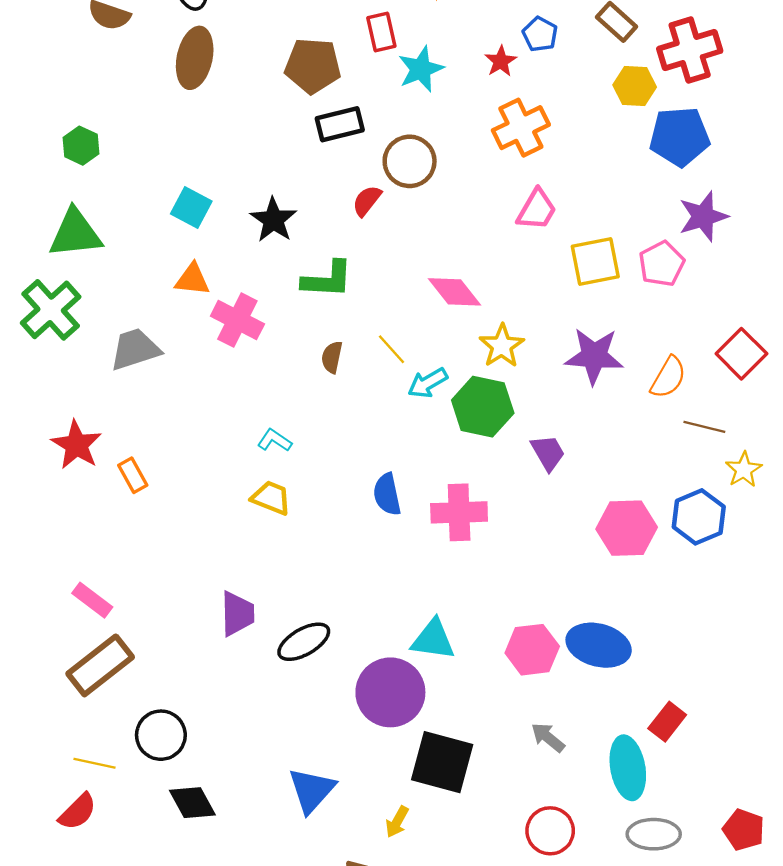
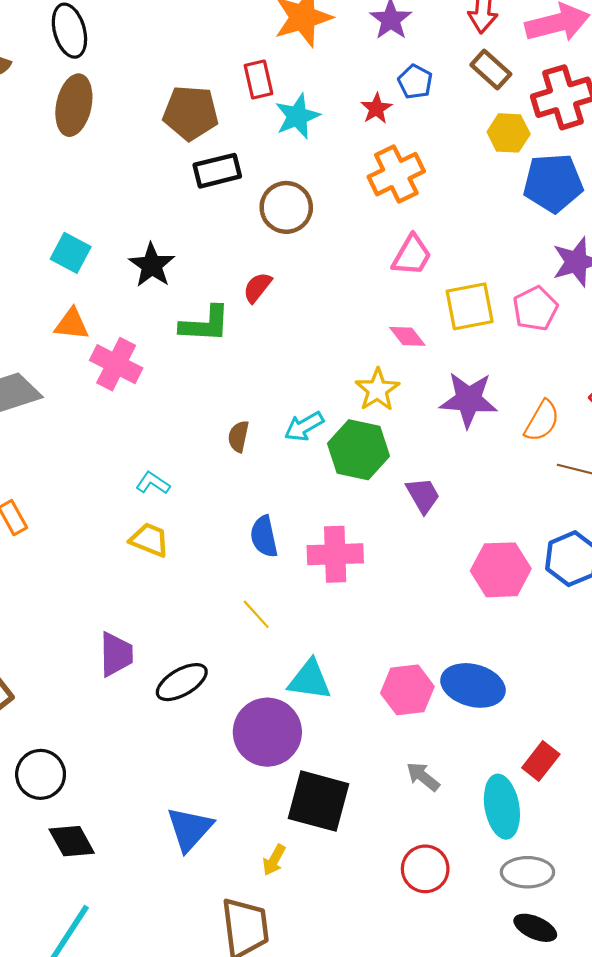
red semicircle: (367, 201) -> (257, 287), moved
pink diamond: (455, 292) -> (407, 336), moved, size x0.7
yellow line: (392, 349) -> (256, 614), moved
brown semicircle: (332, 357) -> (238, 436), moved

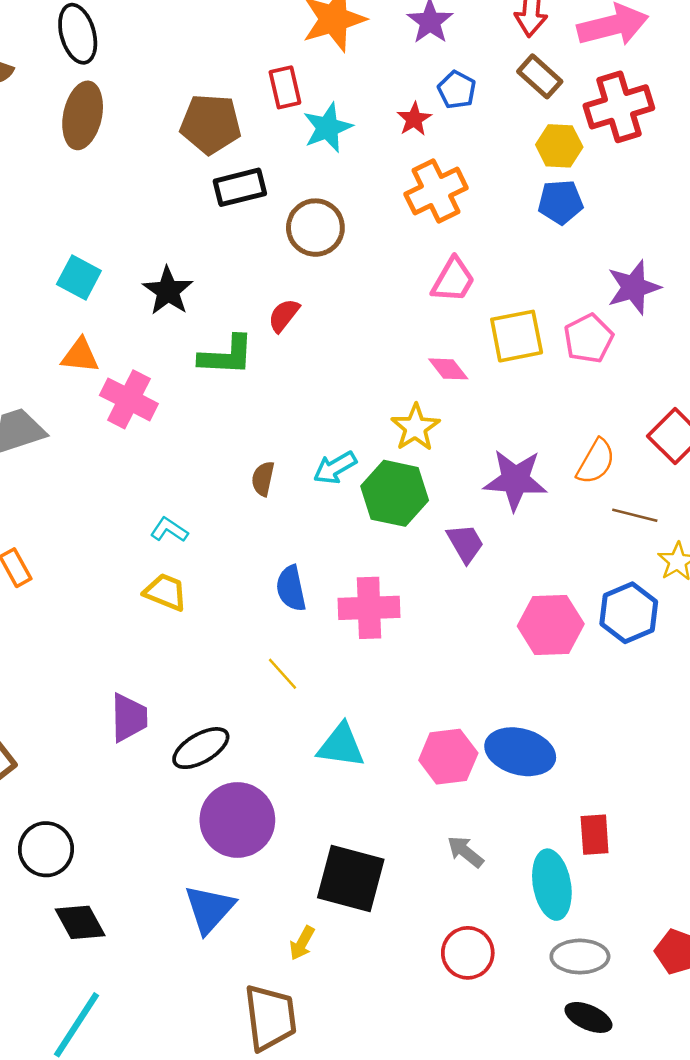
blue pentagon: (553, 183) -> (560, 202), moved, size x0.7
purple star: (469, 400) -> (515, 480), moved
purple circle: (267, 732) -> (237, 820), moved
red rectangle: (541, 761) -> (595, 835), turned -42

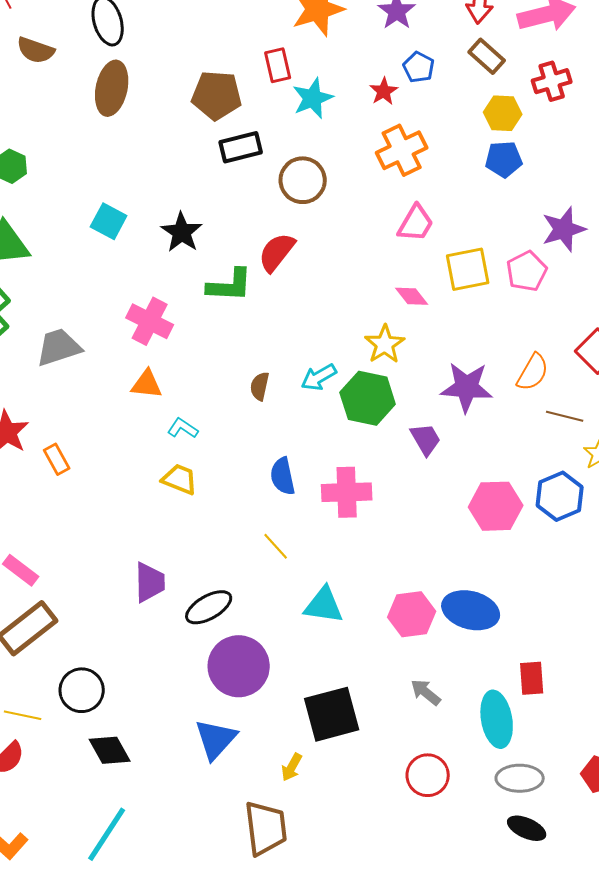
red cross: (619, 107) -> (552, 81), size x0.7
red semicircle: (284, 315) -> (277, 252), size x1.4
orange triangle: (80, 356) -> (147, 384), moved
black square: (351, 878) -> (332, 714), turned -30

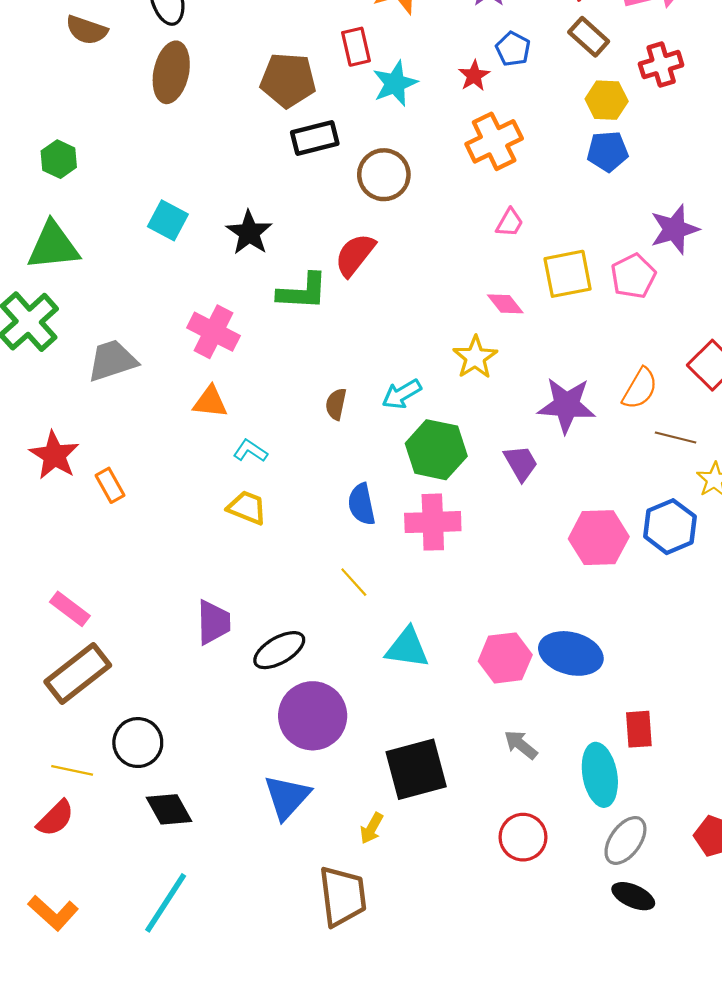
pink trapezoid: (416, 223) -> (510, 223), size x0.7
green hexagon: (368, 398) -> (436, 450), moved
gray ellipse: (520, 778) -> (625, 840), turned -54

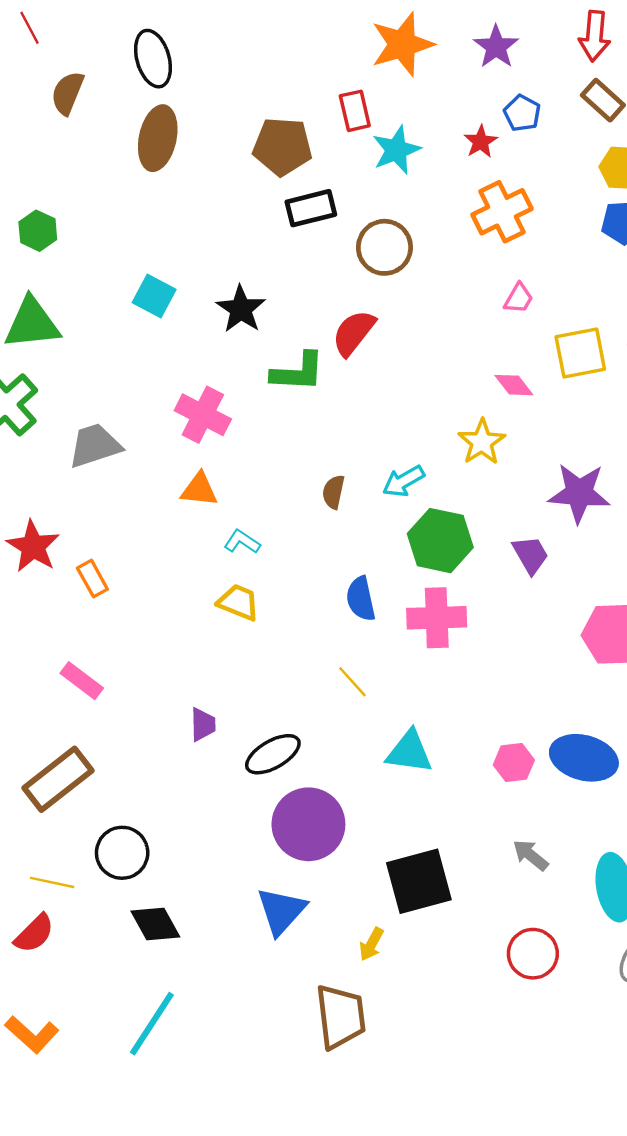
brown semicircle: (87, 30) -> (68, 93), turned 93
pink rectangle: (70, 609) -> (82, 681), moved
purple trapezoid: (214, 622) -> (203, 725), size x0.7
pink hexagon: (505, 658) -> (514, 763), size x0.7

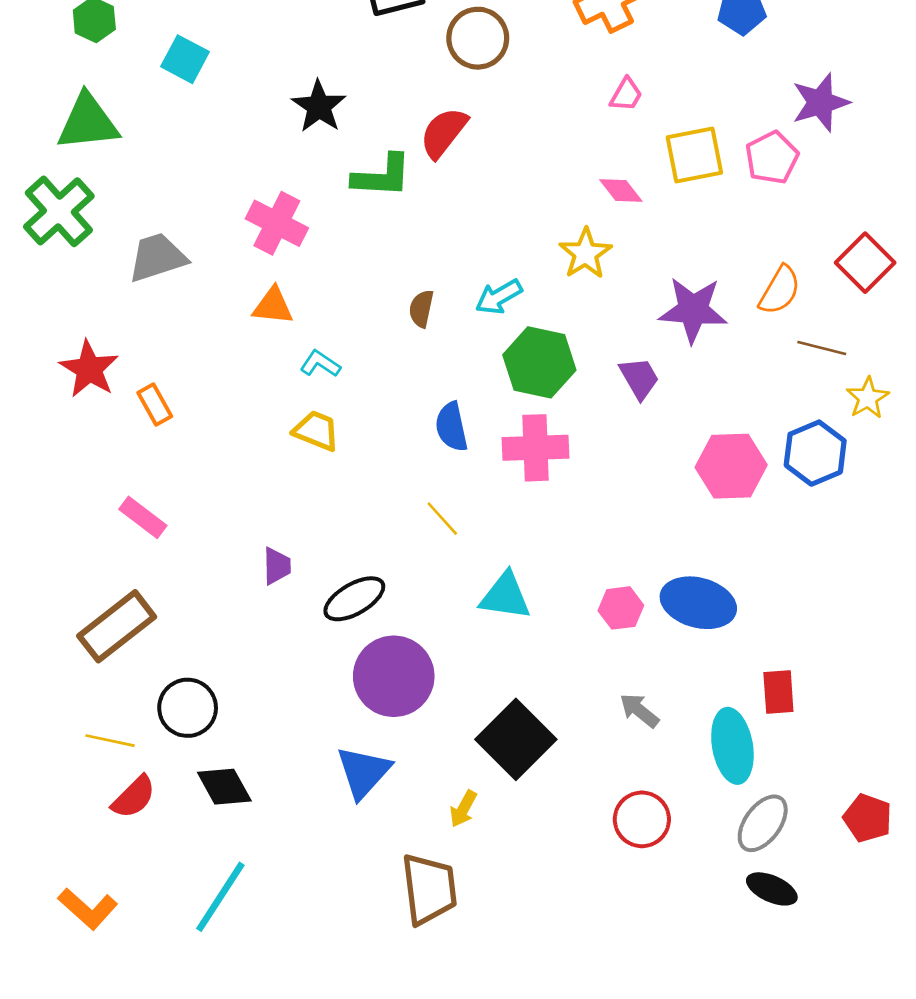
cyan square: (154, 296) -> (185, 59), moved
black square: (419, 881) -> (516, 739), turned -30
red semicircle: (34, 933) -> (134, 797), moved

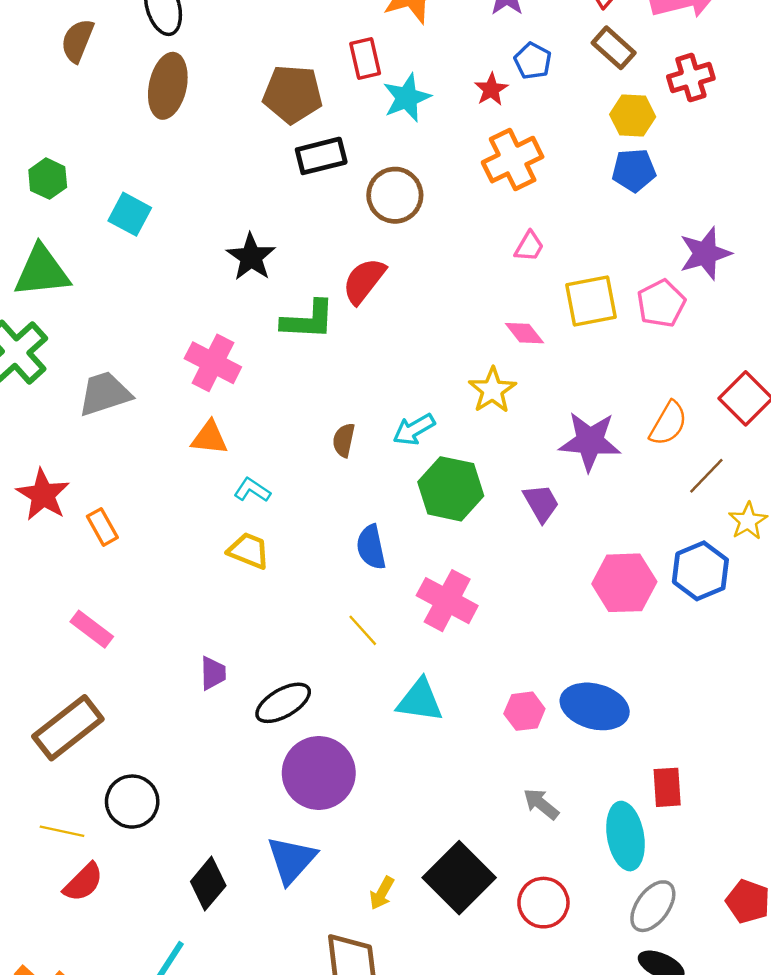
brown line: (822, 348) -> (706, 476), turned -60
pink cross: (536, 448) -> (447, 601), moved, turned 30
black square: (516, 739) -> (459, 878), moved
black diamond: (224, 787) -> (208, 884), moved, turned 69

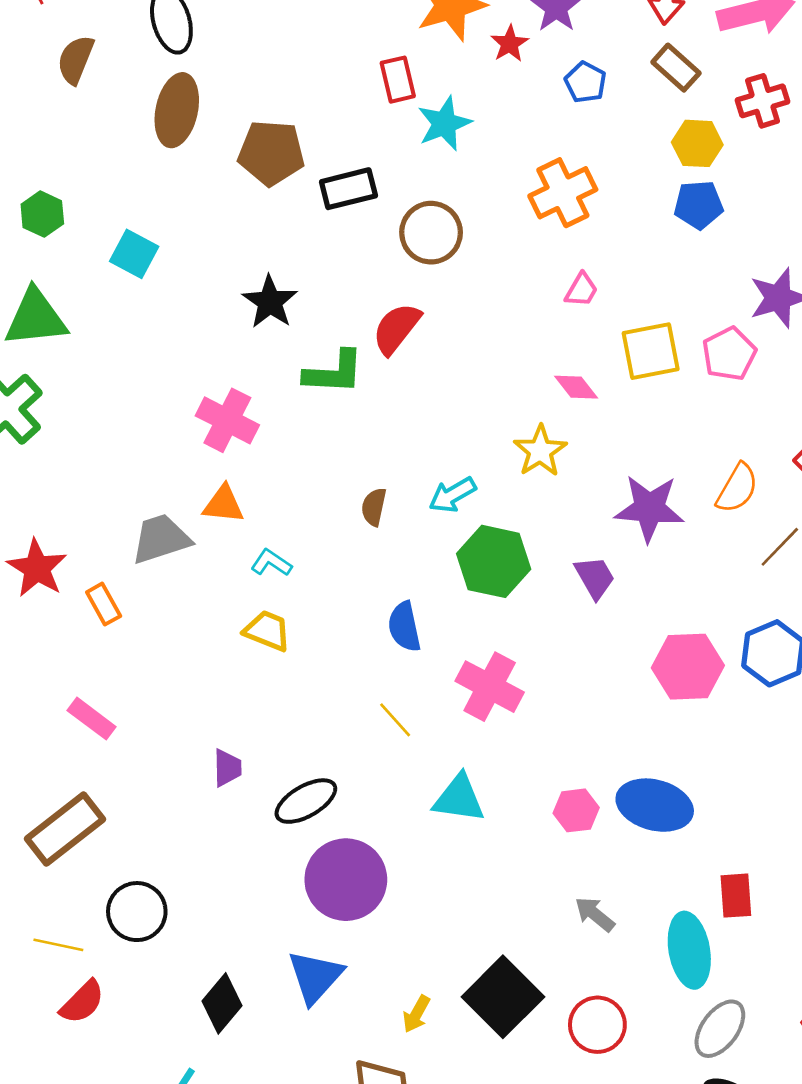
red star: (491, 89) -> (510, 44), moved
brown pentagon: (293, 94) -> (271, 153), moved
gray trapezoid: (105, 394) -> (161, 539), moved

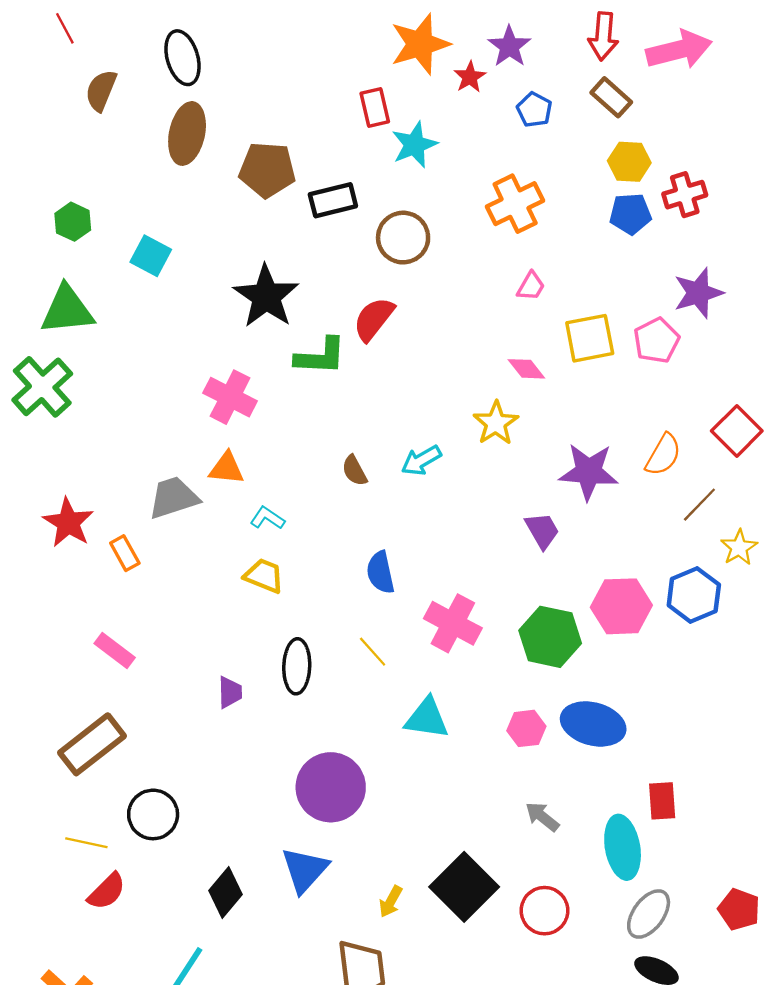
red cross: (763, 101) -> (685, 195), moved
black star: (270, 302) -> (266, 296), size x1.4
brown semicircle: (374, 507) -> (354, 471), turned -40
green hexagon: (494, 561) -> (550, 637), moved
black ellipse: (306, 801) -> (297, 666), moved, turned -58

